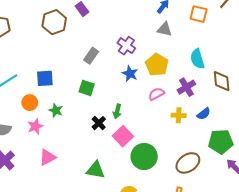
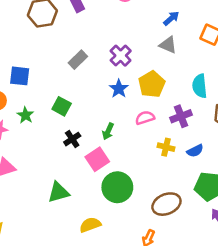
green square: (87, 88) -> (62, 106), moved
green arrow: (117, 111) -> (108, 131), moved
green triangle: (95, 170) -> (58, 192), turned -36

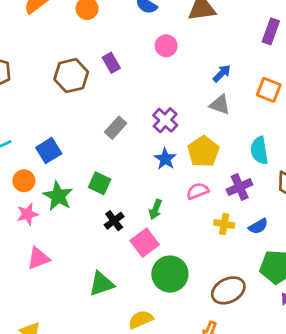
blue square: (20, 76) -> (49, 151), turned -35
green star: (25, 115) -> (58, 196), size x1.5

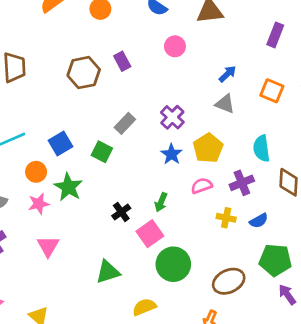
green square: (100, 183) -> (102, 152), moved
pink triangle: (38, 258) -> (48, 246), turned -40

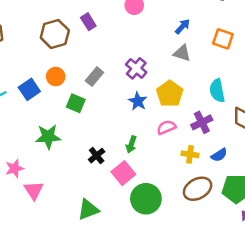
blue square: (60, 144) -> (29, 89), moved
orange circle: (36, 172) -> (56, 77), moved
green star: (68, 187) -> (48, 137), turned -30
pink star: (39, 204) -> (15, 168), moved
brown ellipse: (229, 281) -> (198, 189), moved

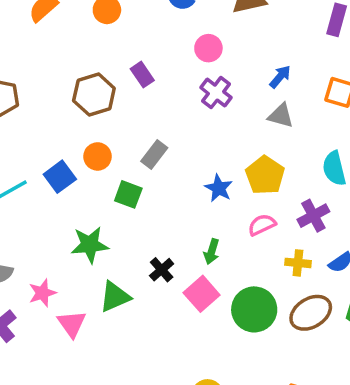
purple cross: (136, 68) -> (216, 93), moved
green circle: (146, 199) -> (254, 309), moved
green triangle: (88, 210) -> (115, 297), moved

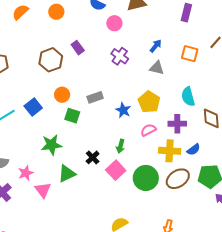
pink circle: (208, 48) -> (114, 23), moved
gray rectangle: (154, 155) -> (95, 97), moved, turned 35
orange circle: (97, 156) -> (62, 95), moved
purple cross: (313, 216) -> (177, 124), turned 30
yellow cross: (298, 263) -> (170, 151), size x1.5

